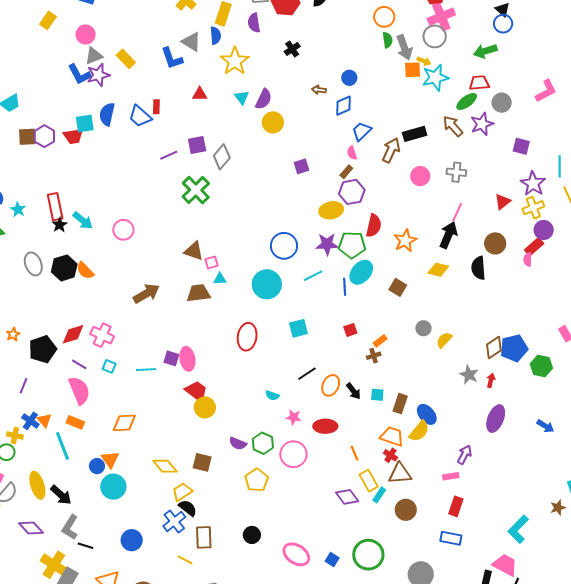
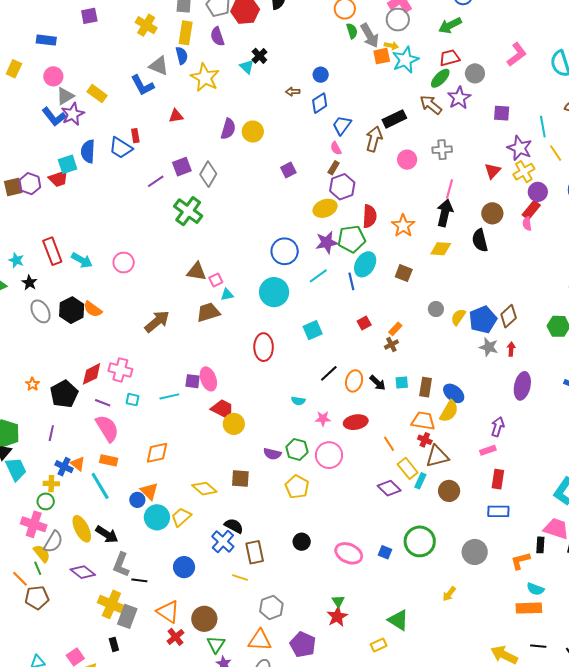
cyan triangle: (242, 97) -> (247, 67), moved
purple semicircle: (264, 99) -> (228, 129), moved
black star: (60, 225) -> (29, 283), moved
blue pentagon: (514, 348) -> (483, 320), moved
yellow trapezoid: (182, 492) -> (181, 517), moved

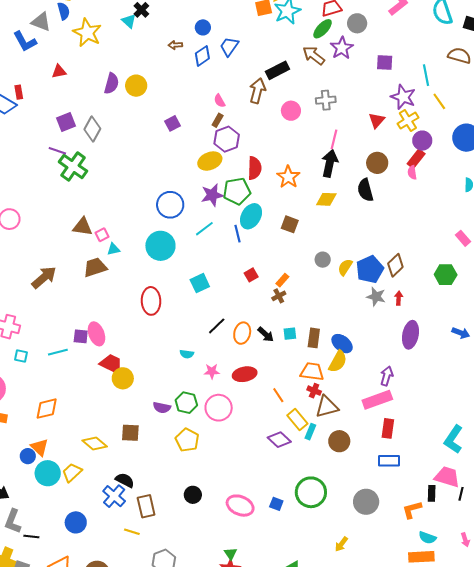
blue trapezoid: (342, 125) -> (229, 47), moved
purple line: (156, 181) -> (57, 151), moved, turned 54
pink rectangle: (488, 450) -> (377, 400), size x1.8

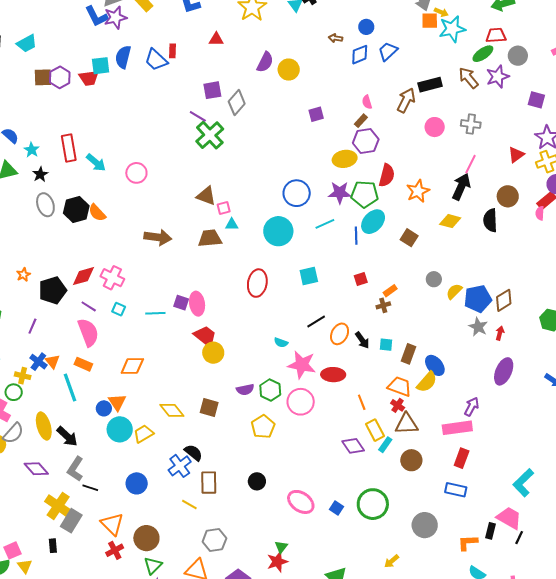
brown arrow: (44, 277) -> (158, 237), turned 36
pink star: (212, 371) -> (302, 365), size x1.8
purple semicircle: (162, 408) -> (245, 390), turned -36

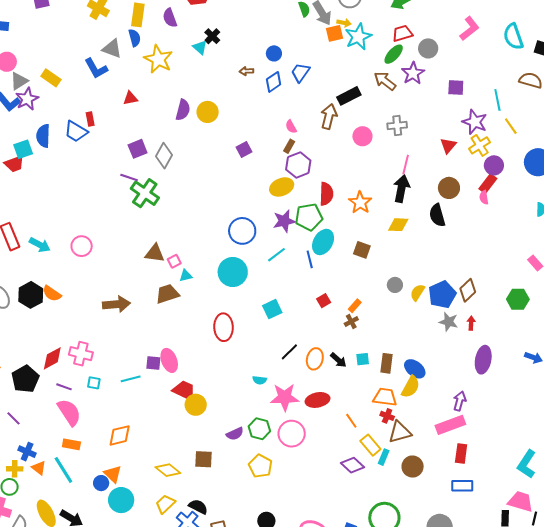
purple line: (32, 326) -> (13, 418), turned -56
orange triangle: (52, 361) -> (39, 468), moved
yellow trapezoid: (143, 434) -> (165, 504), moved

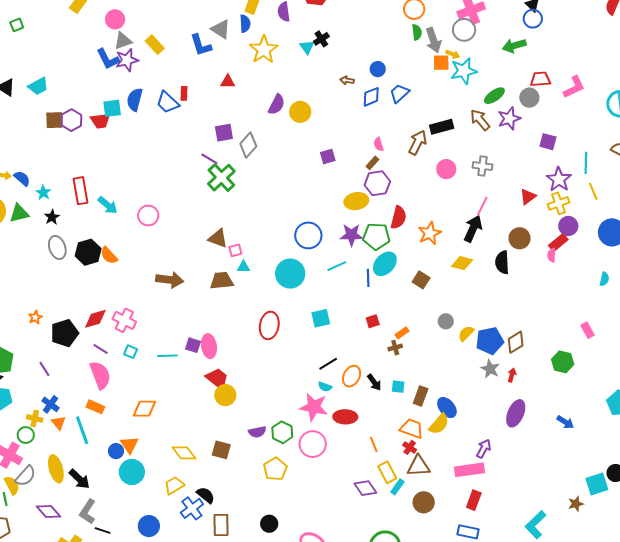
red trapezoid: (402, 33) -> (540, 79), moved
cyan semicircle: (260, 380) -> (325, 387), moved

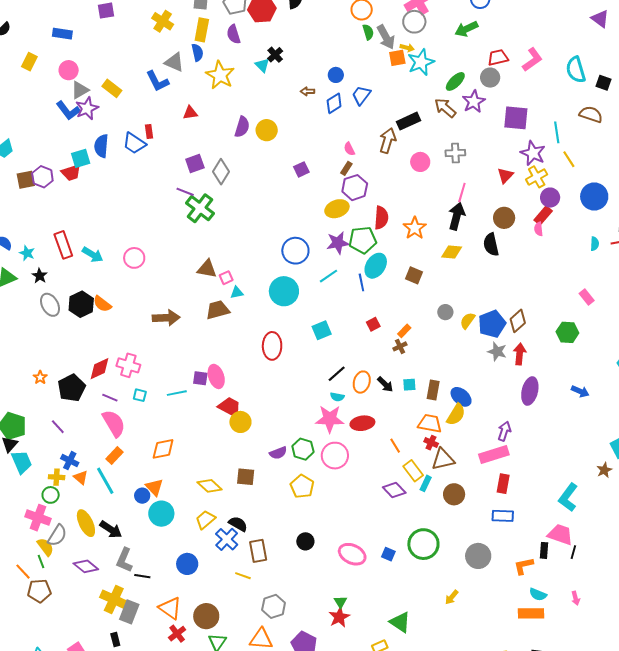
purple square: (548, 142) -> (516, 118), size x1.5
red arrow: (512, 375) -> (520, 354), size x1.5
orange rectangle: (95, 407) -> (114, 455), turned -60

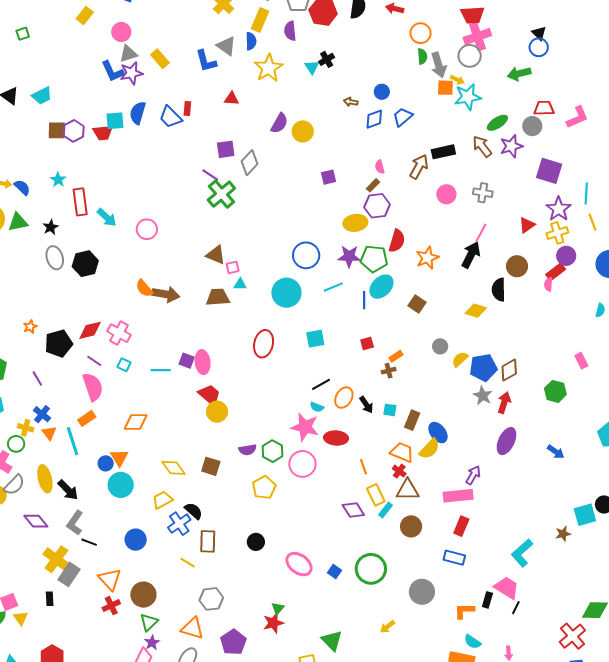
yellow diamond: (452, 252) -> (476, 311), moved
cyan star: (27, 253) -> (58, 180), moved
orange semicircle: (102, 304) -> (144, 288), moved

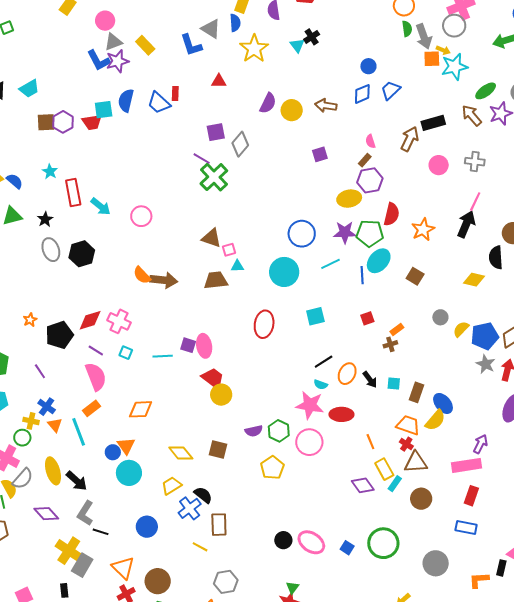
brown arrow: (351, 102) -> (326, 106), moved, size x1.5
black circle: (256, 542) -> (283, 540), moved

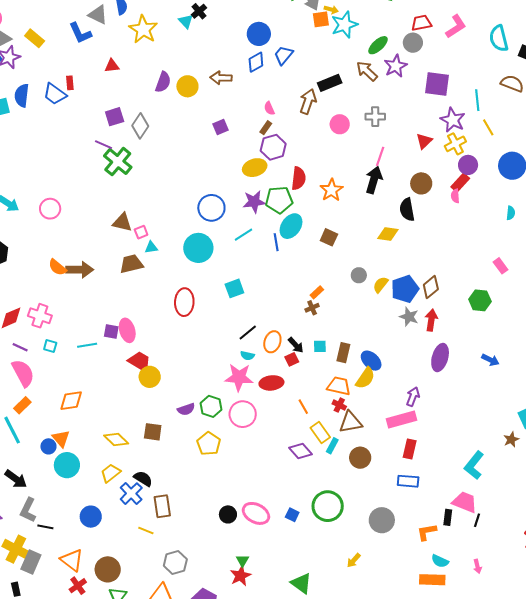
blue circle: (368, 66) -> (259, 34), size x1.5
red square: (367, 318) -> (292, 359), moved

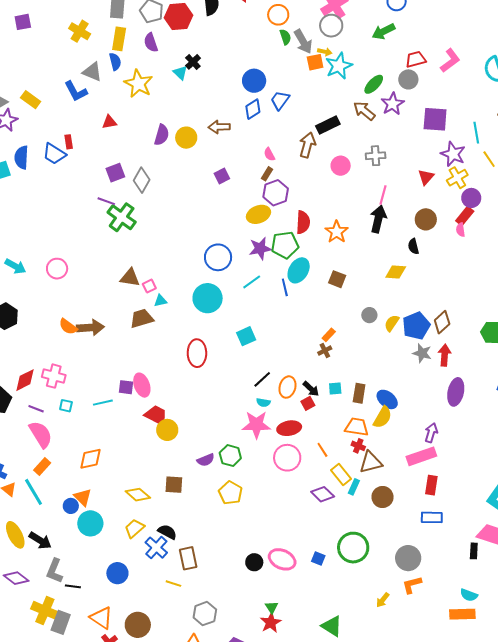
black semicircle: (407, 210) -> (413, 246), size x0.7
pink circle: (243, 414) -> (287, 458), moved
orange L-shape: (427, 532) -> (412, 585), moved

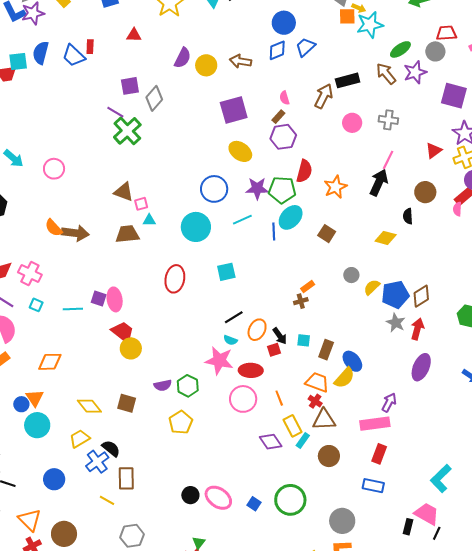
purple square: (222, 176) -> (234, 110), size x1.8
yellow ellipse: (258, 214) -> (240, 151), moved, turned 45

